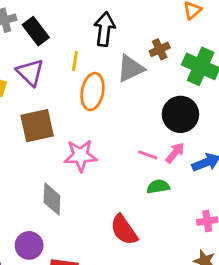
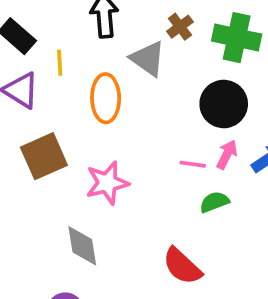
yellow line: (75, 61) -> (60, 63), moved
gray triangle: (130, 68) -> (148, 59), turned -48

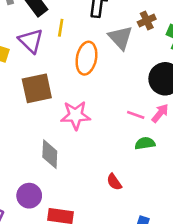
red semicircle: (182, 266) -> (114, 182), size x0.6

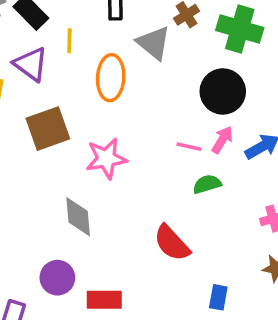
red semicircle: (114, 182) -> (172, 243), size x1.6

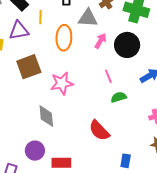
gray triangle: (154, 43) -> (88, 18), turned -35
purple triangle: (31, 64) -> (19, 31), turned -45
pink arrow: (222, 140) -> (100, 41), moved
pink line: (189, 147) -> (108, 76), turned 56

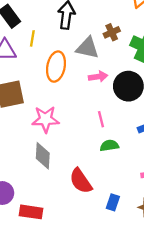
pink arrow: (100, 41) -> (98, 77), turned 42
gray diamond: (46, 116) -> (43, 156), moved
blue rectangle: (126, 161) -> (113, 202), moved

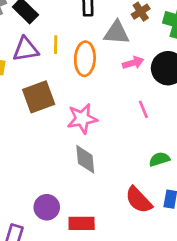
yellow line: (32, 38) -> (56, 45), moved
green semicircle: (109, 146) -> (159, 159), moved
red semicircle: (81, 181) -> (139, 200), moved

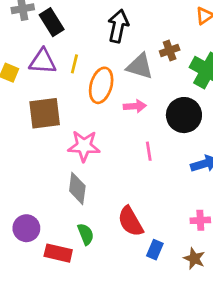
pink arrow: (133, 63) -> (135, 106), moved
green semicircle: (159, 159) -> (86, 234), moved, turned 72
red semicircle: (139, 200) -> (130, 221), moved

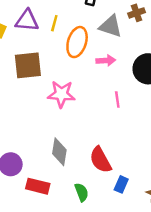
gray diamond: (77, 188) -> (59, 152), moved
green semicircle: (86, 234) -> (82, 192), moved

